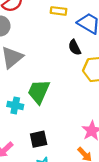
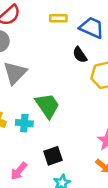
green trapezoid: (39, 92) -> (47, 106), turned 128

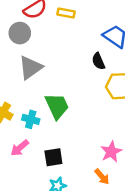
yellow rectangle: (58, 18) -> (66, 13), moved
pink arrow: (19, 171) -> (20, 148), moved

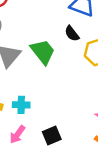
green trapezoid: (57, 106) -> (43, 52), moved

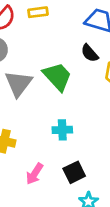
cyan cross: (21, 105) -> (62, 130), moved

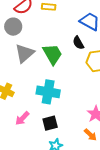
cyan cross: (62, 130) -> (48, 92), size x1.6

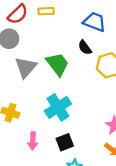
cyan cross: (48, 92) -> (58, 107), turned -35
pink arrow: (22, 118) -> (33, 141), turned -35

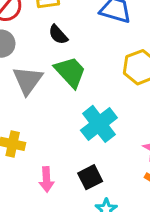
black semicircle: (85, 47) -> (58, 35), moved
cyan cross: (58, 107) -> (99, 124), moved

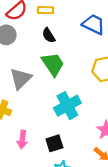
gray triangle: (28, 80) -> (21, 79), moved

